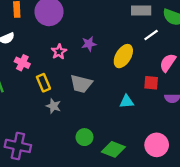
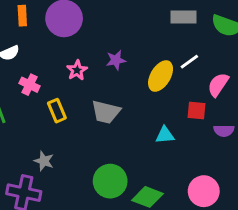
white line: (151, 35) -> (189, 62), moved
gray star: (53, 106) -> (44, 161), moved
green circle: (84, 137) -> (110, 181), size x1.5

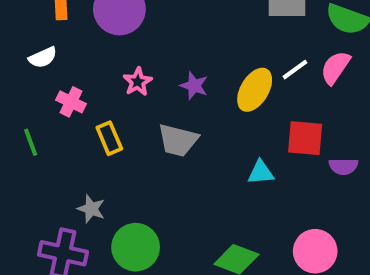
purple star: (116, 60) -> (194, 86), moved, turned 30
pink semicircle: (218, 85) -> (335, 68), moved
red square: (197, 111) -> (305, 138), size x1.4
green circle: (110, 181) -> (136, 247), moved

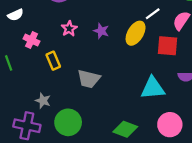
white line: (295, 70) -> (153, 14), moved
red square: (305, 138) -> (168, 46), moved
gray trapezoid: (178, 140) -> (89, 79), moved
cyan triangle: (261, 172) -> (153, 88), moved, size x1.6

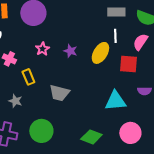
white line: (153, 14) -> (115, 36), turned -56
gray star: (43, 101) -> (15, 101), moved

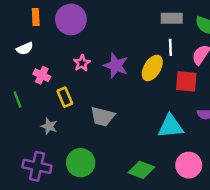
purple star: (70, 51) -> (116, 66), size x1.5

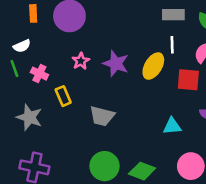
green line: (18, 100) -> (14, 69), moved
gray star: (49, 126) -> (29, 117), moved, size x1.5
cyan triangle: (170, 126) -> (172, 126), size x0.7
green circle: (81, 163) -> (105, 166), moved

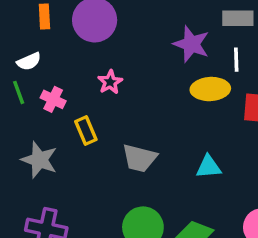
purple star: (116, 64) -> (191, 44), moved
yellow ellipse: (153, 66) -> (210, 89), turned 56
cyan triangle: (172, 126) -> (209, 167), moved

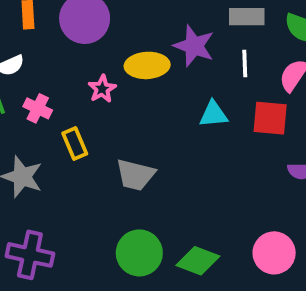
yellow ellipse: (210, 89) -> (147, 65), moved
cyan triangle: (209, 167) -> (214, 114), moved

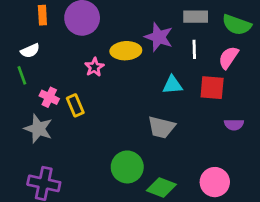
pink cross: (38, 108) -> (49, 97), moved
gray trapezoid: (135, 175) -> (161, 127), moved
green circle: (139, 253) -> (127, 167), moved

